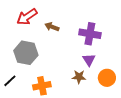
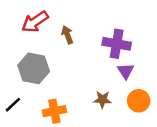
brown arrow: (52, 27) -> (67, 35), turned 48
purple triangle: (89, 60) -> (126, 71), moved

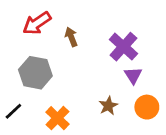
purple cross: (117, 44) -> (123, 47), turned 32
brown star: (102, 99) -> (108, 106), turned -30
orange cross: (54, 111) -> (57, 118), turned -35

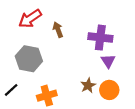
purple cross: (123, 47) -> (100, 38), turned -35
orange circle: (147, 107) -> (109, 90), moved
orange cross: (57, 118) -> (47, 96), turned 30

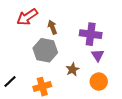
gray hexagon: (29, 59) -> (45, 50), moved
brown star: (88, 86) -> (73, 69), moved

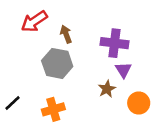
brown star: (73, 69) -> (107, 89), moved
orange circle: (99, 82) -> (139, 103), moved

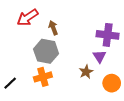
purple cross: (114, 43) -> (108, 35), moved
orange cross: (53, 109) -> (43, 77), moved

